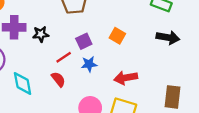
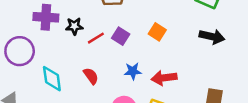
purple square: (84, 41) -> (121, 36), turned -35
red line: (64, 57) -> (96, 38), moved
blue star: (89, 64) -> (133, 71), moved

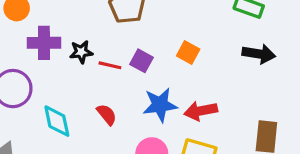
red line: (96, 38) -> (110, 65), turned 48
blue star: (133, 71) -> (160, 105), size x1.5

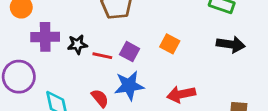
blue star: (160, 105) -> (129, 86), moved

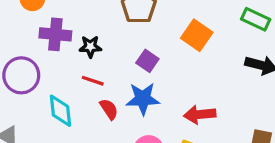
orange square: (170, 44) -> (197, 35), moved, size x1.4
red line: (102, 56) -> (93, 81), moved

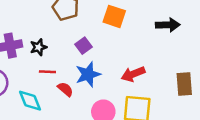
purple square: (147, 61) -> (83, 46), turned 35

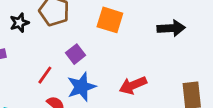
black star: (38, 47) -> (19, 23), moved
red line: (47, 72) -> (45, 75), moved, turned -56

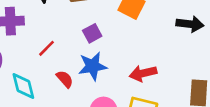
red line: (45, 75) -> (47, 48), moved

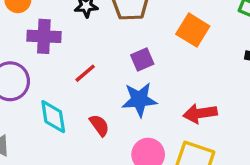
red semicircle: (65, 79) -> (99, 125), moved

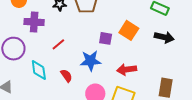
orange square: (193, 30) -> (129, 30), moved
purple square: (142, 60) -> (106, 38), moved, turned 32

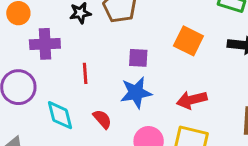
purple square: (106, 38) -> (138, 58), moved
red line: (58, 44) -> (85, 73), turned -48

